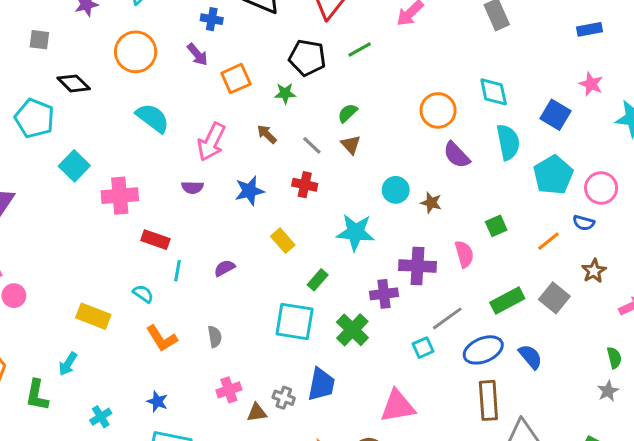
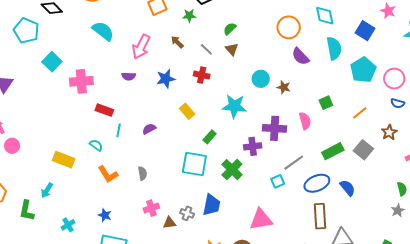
blue semicircle: (584, 223) -> (398, 103), moved

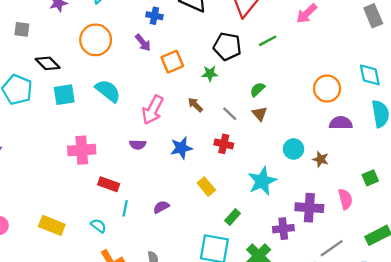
purple semicircle: (300, 56) -> (341, 123), turned 132
cyan square: (52, 62) -> (64, 95), moved, turned 36
cyan star: (234, 106) -> (262, 181), turned -30
yellow rectangle: (64, 160) -> (52, 225), moved

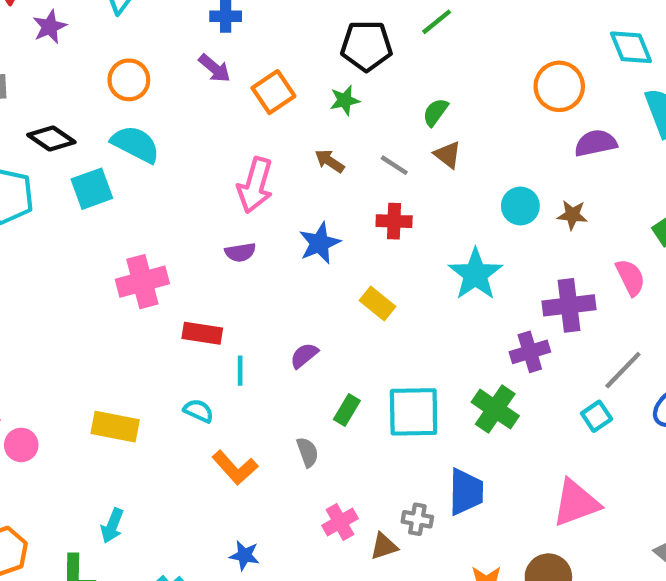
orange circle: (96, 40) -> (129, 80), size x0.7
cyan semicircle: (108, 91) -> (135, 144), moved
green rectangle: (233, 217) -> (347, 410), moved

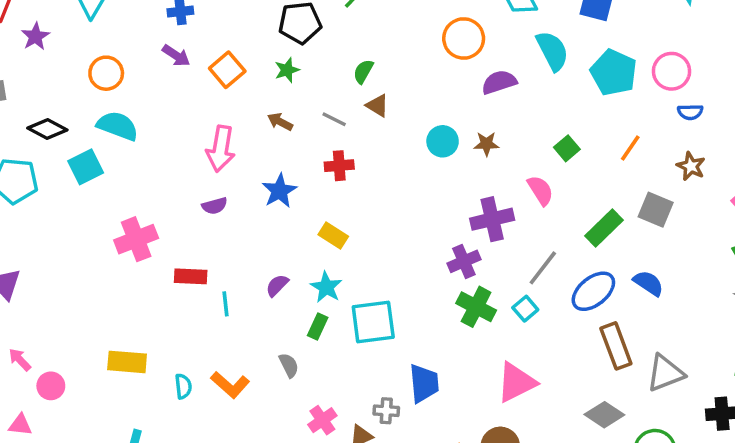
cyan star: (475, 274) -> (326, 287), moved, size x0.7
green cross: (495, 409) -> (476, 307), moved
cyan semicircle: (199, 411) -> (183, 386), moved, turned 65

